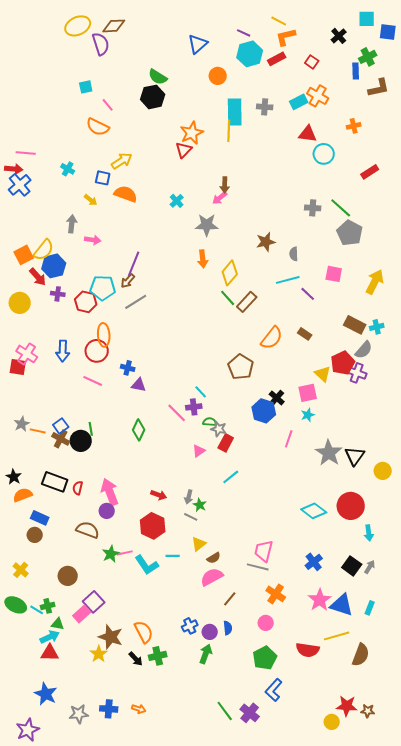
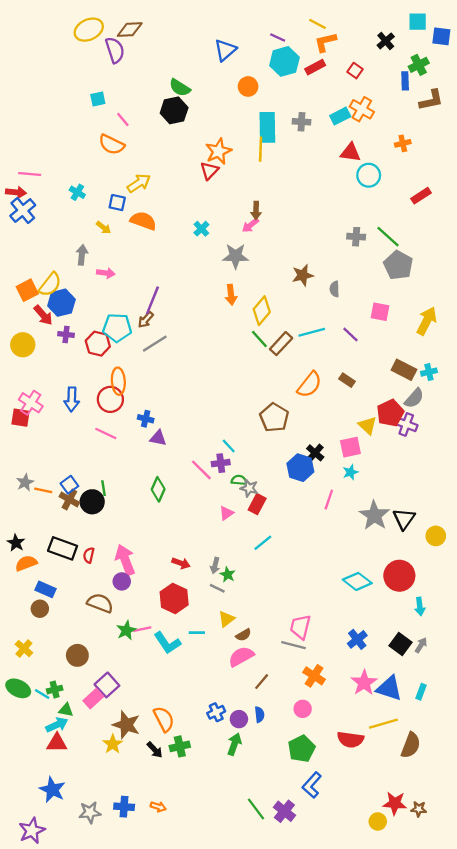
cyan line: (288, 280) -> (312, 332), moved

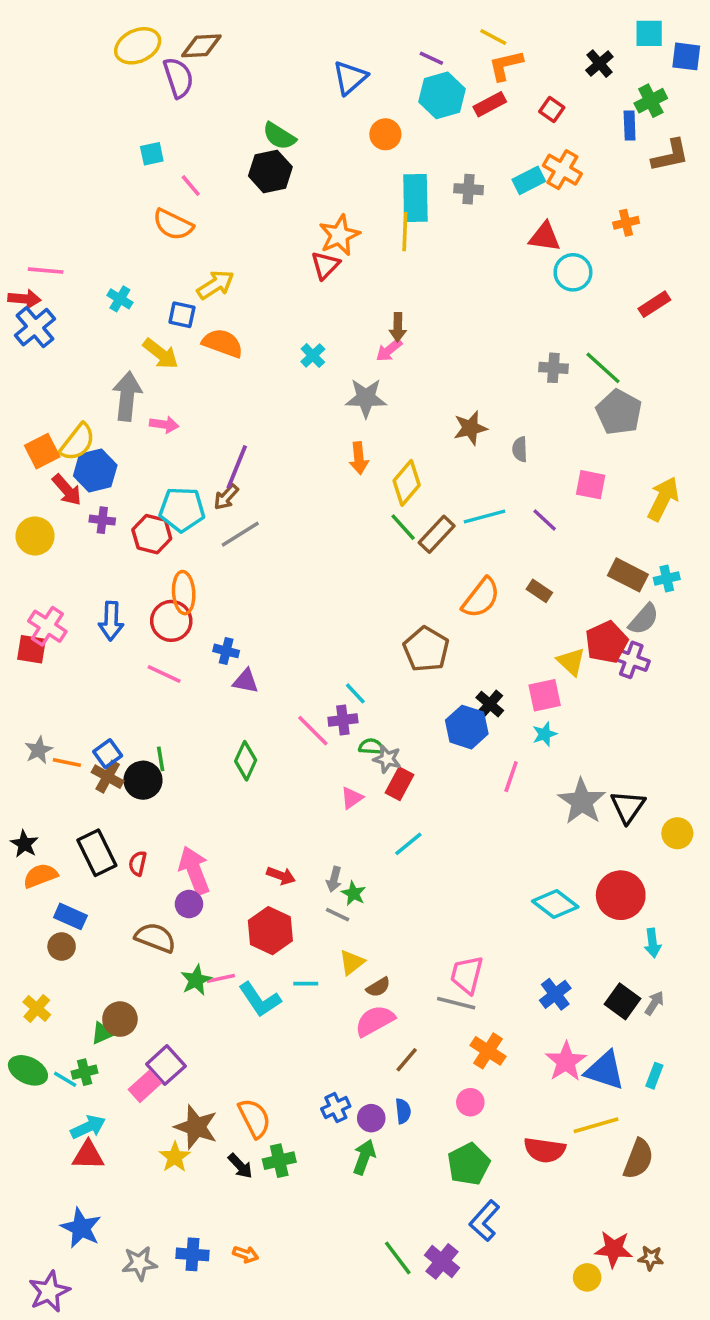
yellow arrow: (104, 228) -> (161, 354), size x1.5
gray arrow: (82, 255) -> (127, 396), size x1.5
black rectangle: (63, 548) -> (97, 853), turned 44
green triangle: (66, 710) -> (102, 1033), moved, turned -35

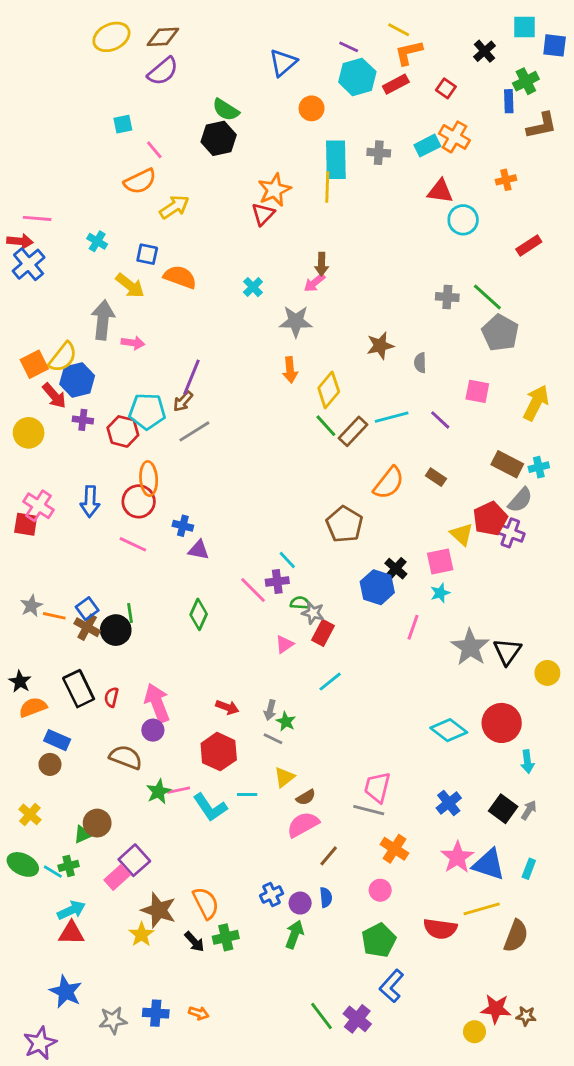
purple semicircle: (178, 78) -> (163, 71), moved, turned 68
orange semicircle: (173, 225) -> (140, 181), turned -52
yellow arrow: (216, 285) -> (174, 207), moved

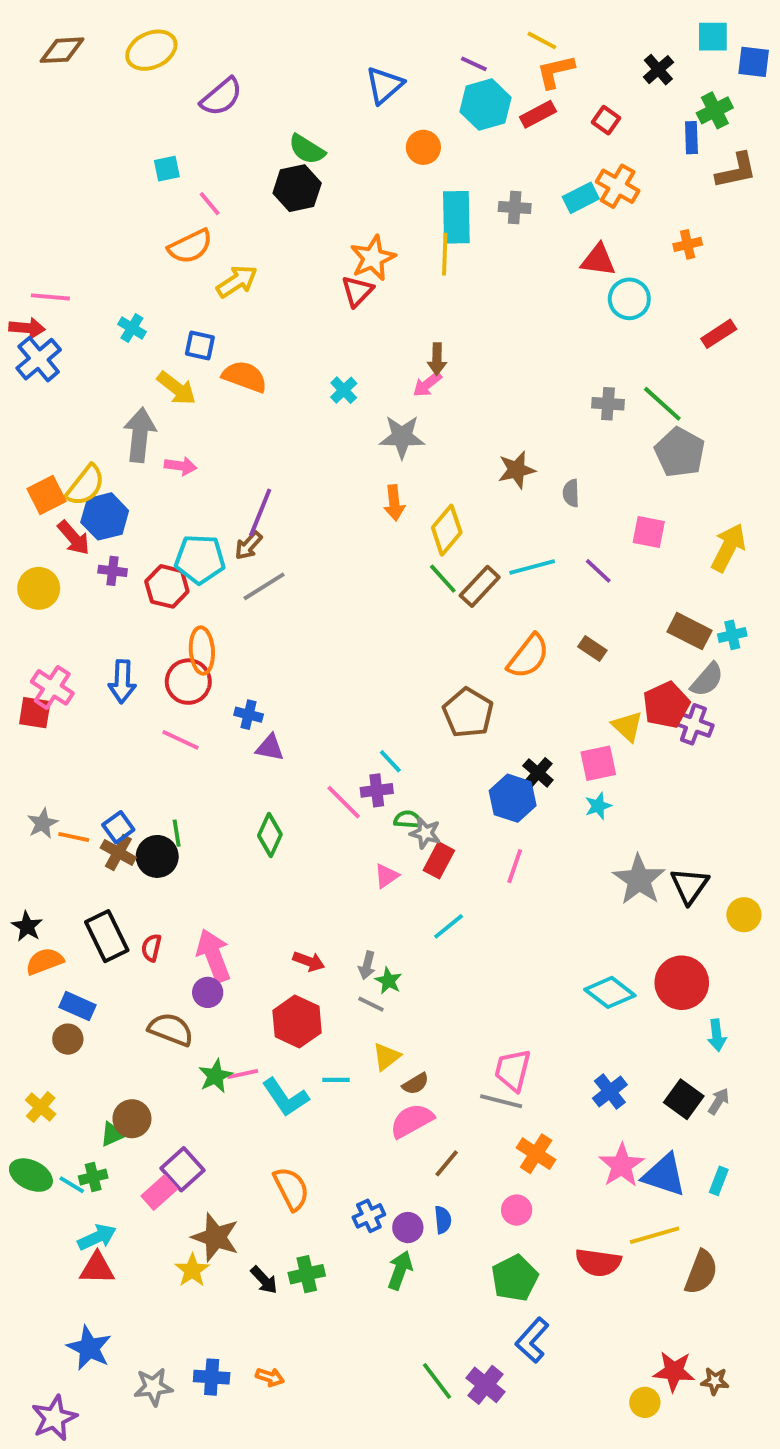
brown diamond: (163, 37) -> (62, 50), moved
pink line: (413, 627) -> (515, 866), moved
orange semicircle: (206, 903) -> (291, 1189), moved

